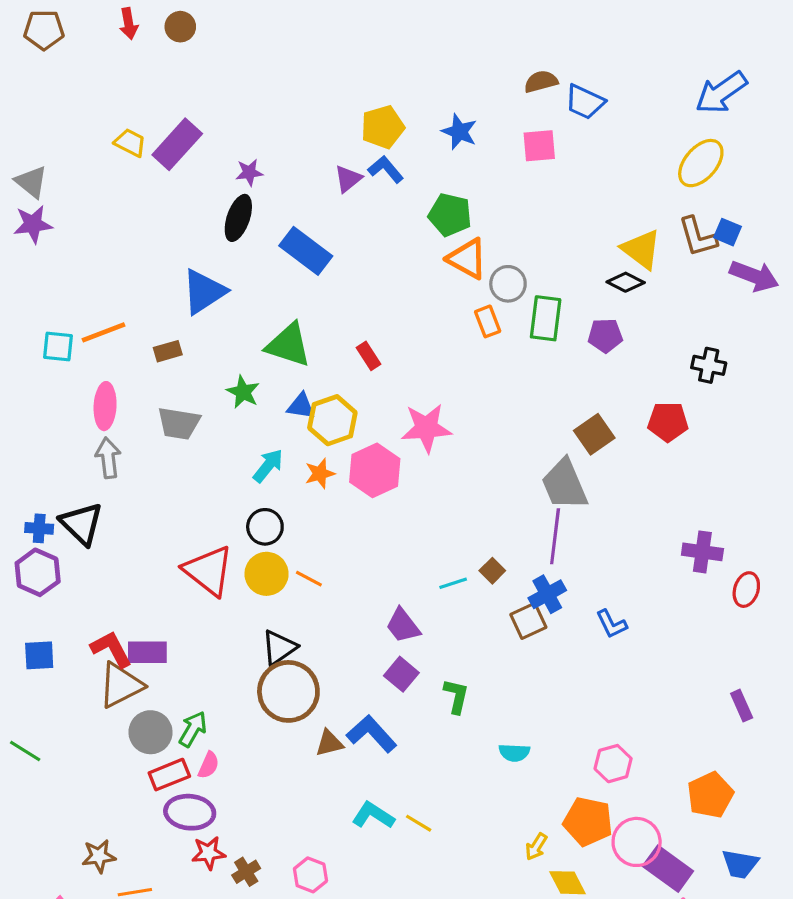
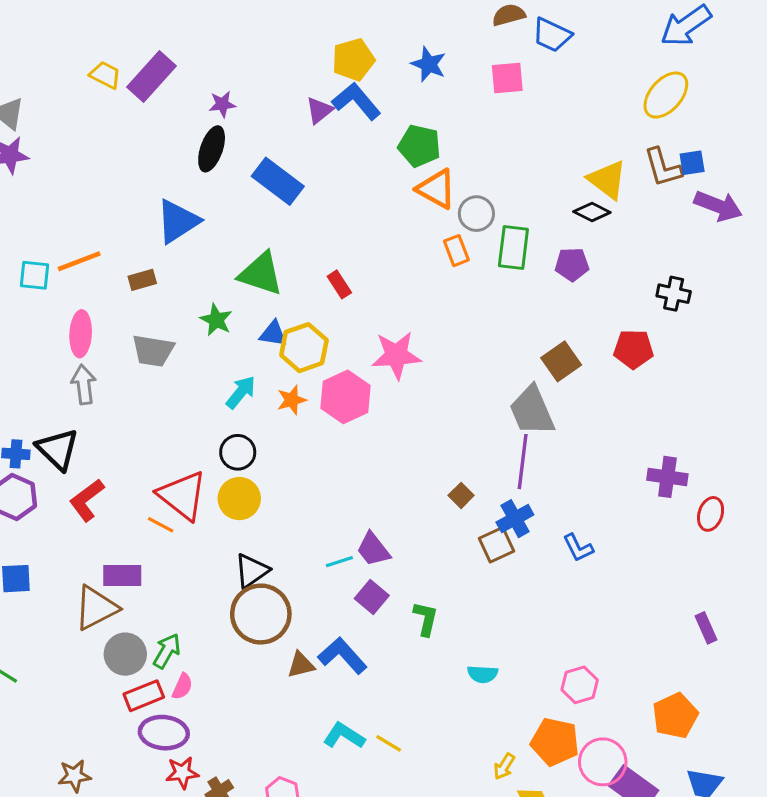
blue L-shape: (386, 169) -> (356, 101), size x1.4
blue square: (727, 232) -> (692, 163), turned -32
orange line: (309, 579) -> (161, 525), moved
cyan line: (453, 583) -> (339, 562), moved
red L-shape: (111, 649) -> (87, 500), moved, turned -99

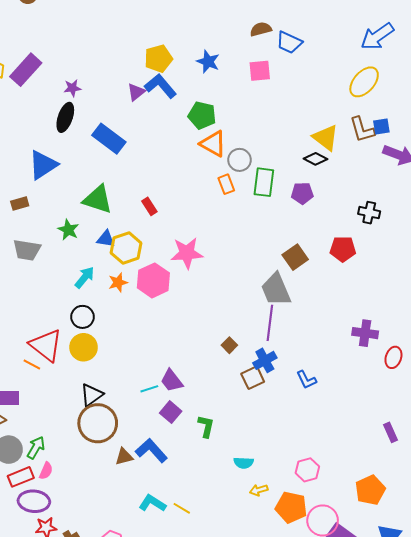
yellow arrow: (504, 766) -> (259, 490), moved, turned 42

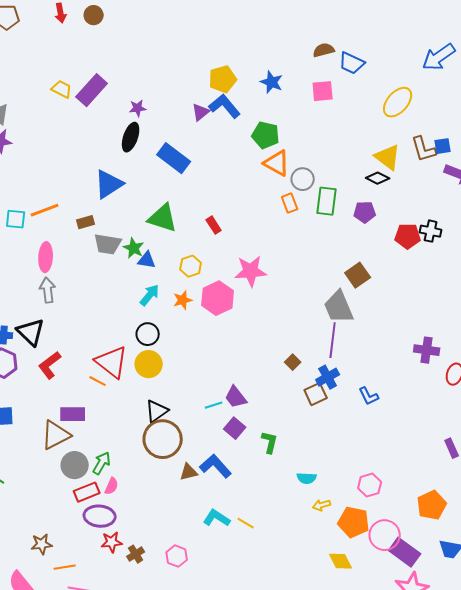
yellow ellipse: (364, 82) -> (398, 102), moved
blue triangle: (106, 239) -> (147, 260), moved
yellow hexagon: (126, 248) -> (191, 266), size x0.7
red pentagon: (343, 249) -> (408, 236), moved
gray trapezoid: (27, 250) -> (108, 244), moved

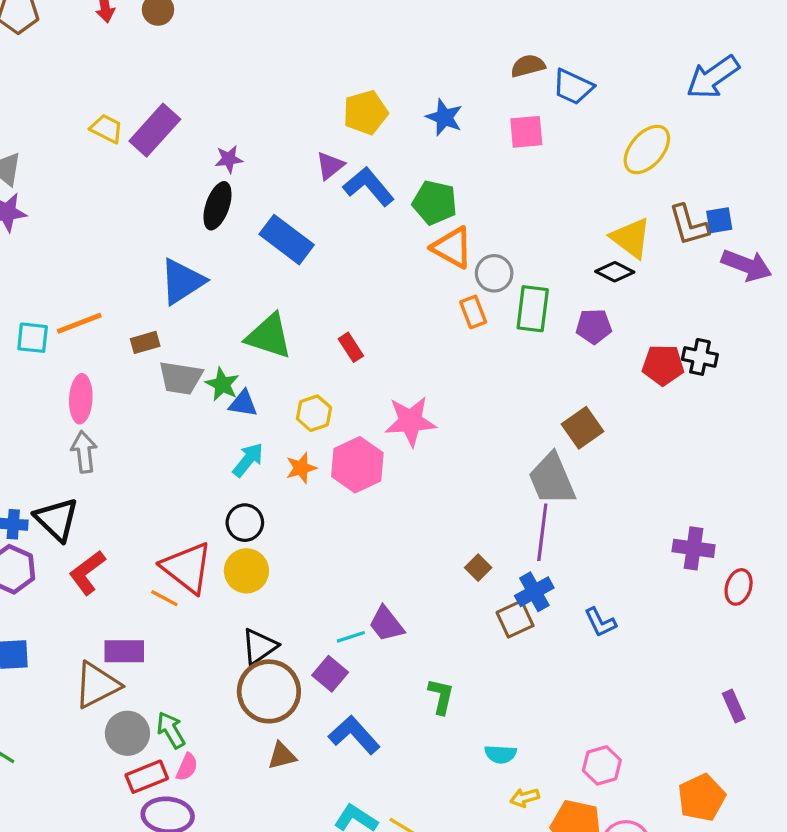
blue L-shape: (225, 106) -> (369, 186), moved
purple square: (235, 428) -> (330, 674), moved
green arrow: (102, 463) -> (171, 730), turned -60
brown triangle: (189, 472) -> (282, 756), moved

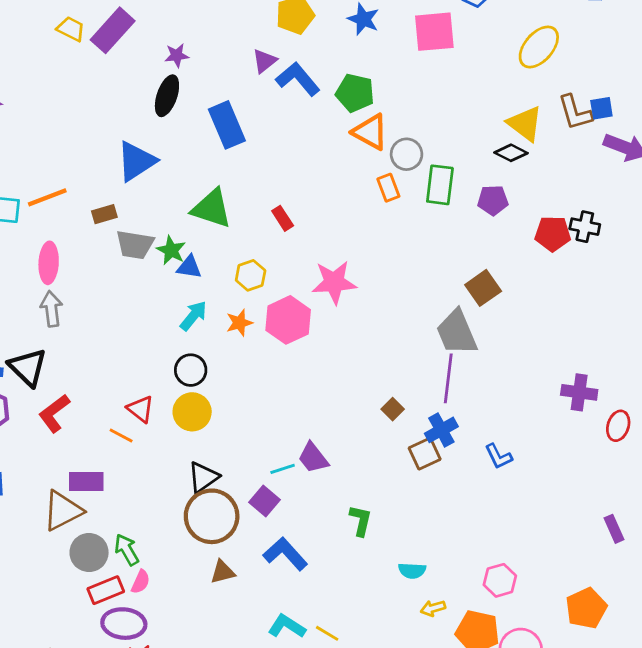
pink square: (526, 132) -> (434, 32), size x1.4
blue rectangle: (287, 240) -> (227, 125), turned 30
red triangle: (187, 568) -> (141, 409), size x0.6

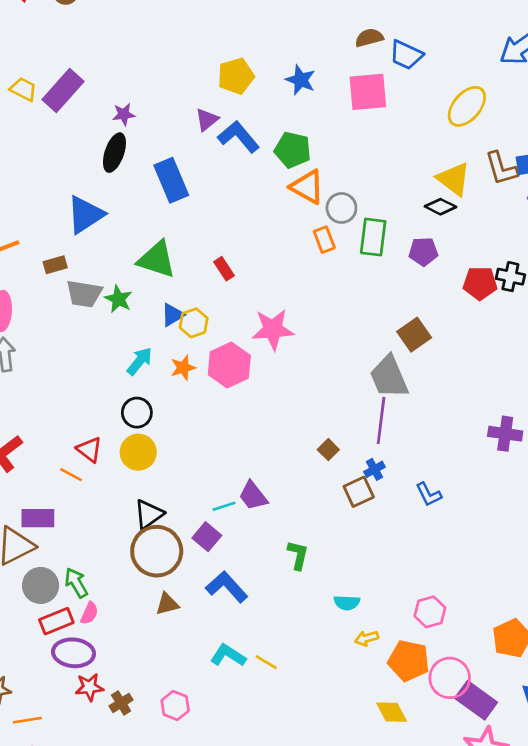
blue triangle: (189, 267) -> (173, 315), moved, turned -40
blue cross: (441, 430) -> (374, 469), size x0.7

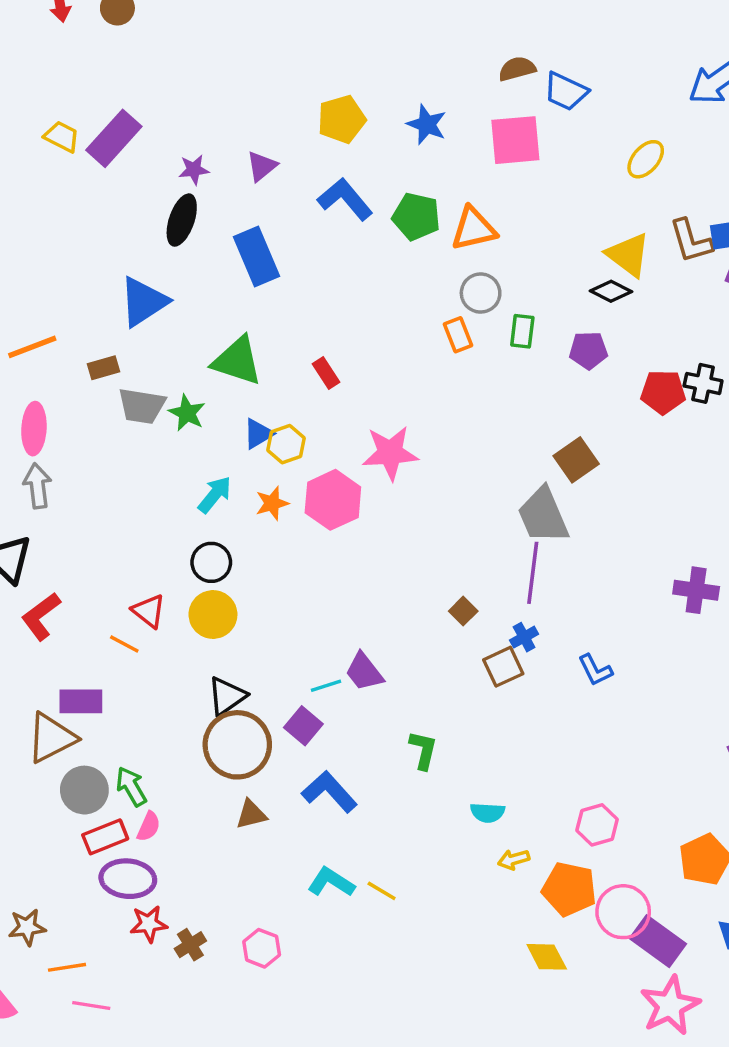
yellow ellipse: (467, 106) -> (646, 159), size x0.7
purple triangle: (207, 120) -> (262, 166), moved
orange triangle: (307, 187) -> (474, 229), moved, turned -42
green rectangle: (373, 237) -> (522, 331), size x0.7

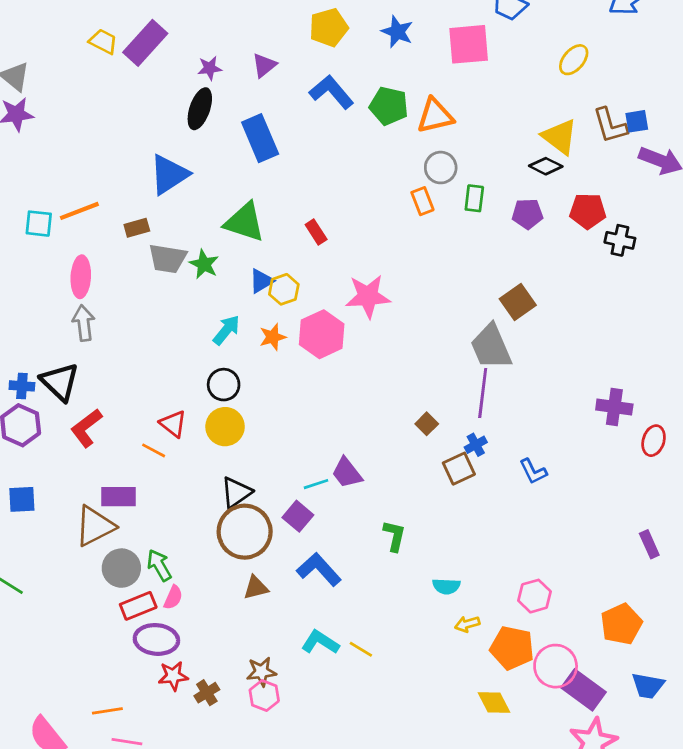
red pentagon: (663, 392) -> (588, 211), moved
brown star: (27, 927) -> (261, 672), moved

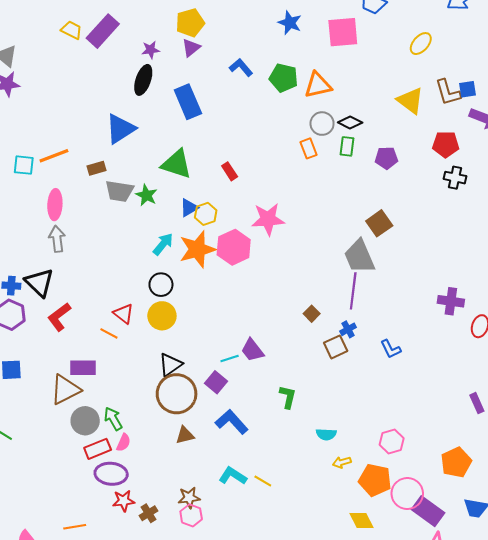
yellow pentagon: (329, 27) -> (190, 23), moved
blue L-shape: (331, 92) -> (241, 67), size x0.7
black diamond: (546, 166) -> (350, 123), moved
red pentagon: (588, 211) -> (446, 144), moved
orange star: (273, 337) -> (197, 249), size x1.8

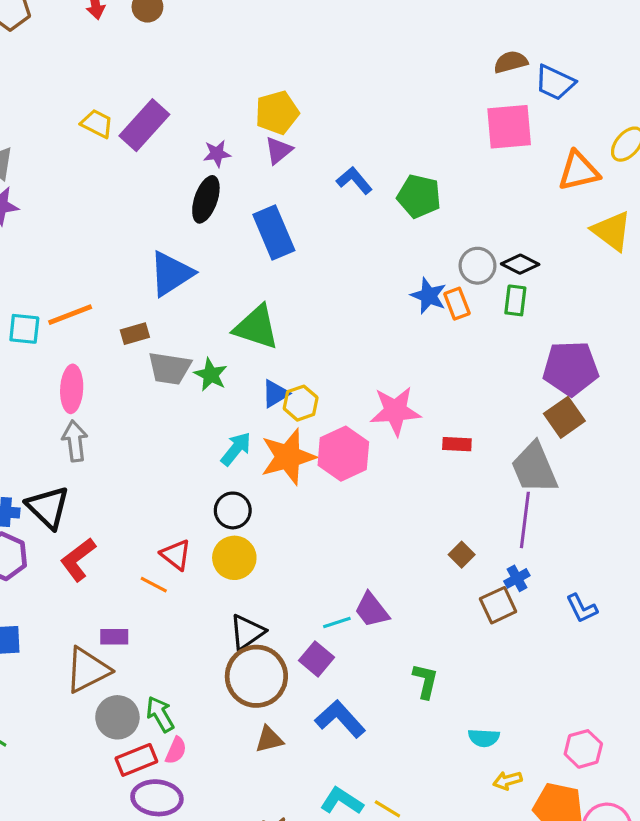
blue star: (290, 23) -> (429, 296), moved
orange triangle: (318, 85) -> (579, 171), moved
purple pentagon: (386, 158) -> (571, 368), moved, size x1.6
red rectangle: (230, 171) -> (457, 444), moved, turned -54
purple rectangle: (83, 368) -> (114, 637), size x0.7

